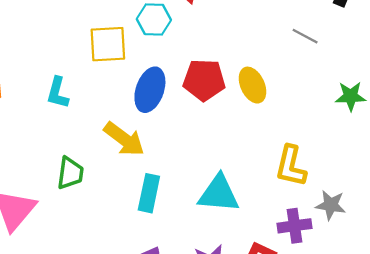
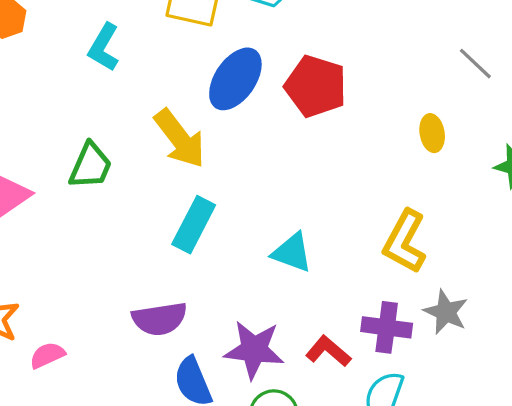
yellow ellipse: (252, 85) -> (432, 133), moved, size x0.7
cyan triangle: (219, 194) -> (292, 253), size x0.7

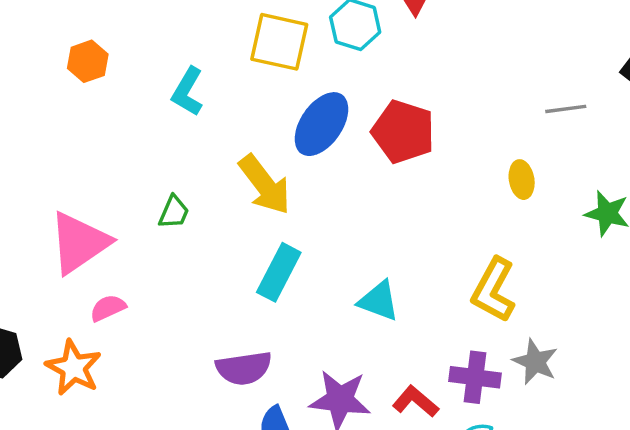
gray line: (475, 64) -> (566, 109), turned -51
green trapezoid: (90, 166) -> (174, 212), size x0.7
pink semicircle: (47, 355) -> (108, 308), moved

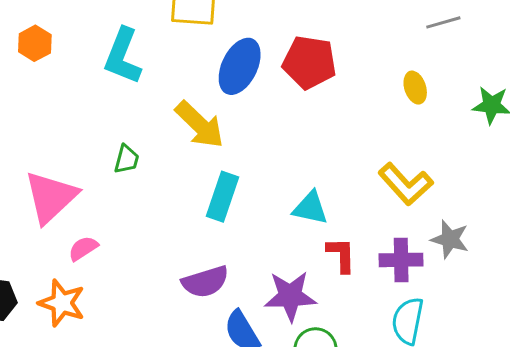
cyan L-shape: (188, 92) -> (123, 56), size x1.4
yellow L-shape: (494, 290) -> (406, 184), turned -62
red L-shape: (415, 401) -> (341, 255), moved, turned 57

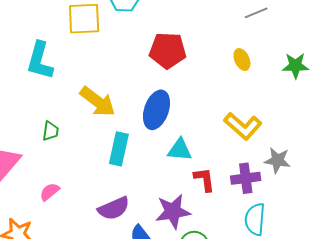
blue ellipse: (240, 66) -> (156, 110), moved
pink semicircle: (83, 248) -> (50, 192), moved

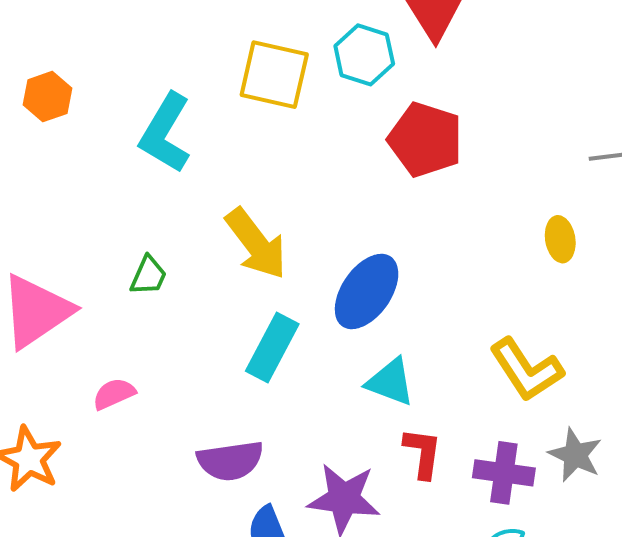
red pentagon: (168, 50) -> (425, 140), moved

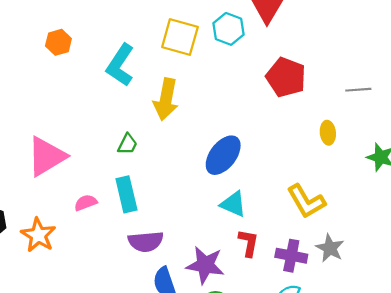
red pentagon: (425, 140) -> (286, 77), moved
yellow arrow: (256, 244) -> (166, 99), moved, turned 45
green trapezoid: (148, 276) -> (127, 144), moved
cyan rectangle: (272, 347) -> (126, 194), moved, turned -44

